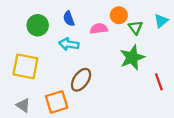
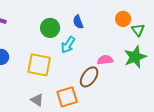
pink semicircle: (99, 29) -> (105, 60), moved
cyan arrow: (69, 44) -> (68, 45), moved, turned -66

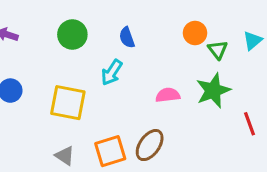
green circle: (50, 28) -> (72, 35), moved
brown ellipse: (89, 77) -> (150, 145), moved

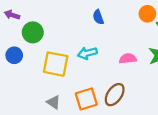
green circle: (72, 35) -> (33, 32), moved
cyan arrow: (112, 72) -> (87, 53), moved, turned 42

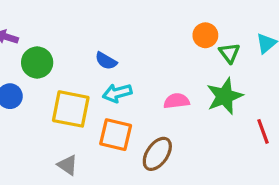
blue semicircle: (98, 17) -> (106, 61), moved, turned -40
orange square: (86, 99) -> (116, 135), moved, turned 30

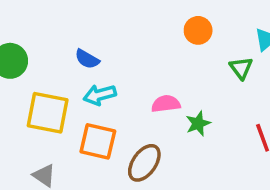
green triangle: (229, 53) -> (241, 68), moved
green star: (225, 96) -> (198, 123), moved, size x0.6

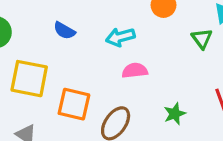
cyan arrow: (100, 95) -> (120, 37), moved
green star: (198, 123) -> (175, 114), moved

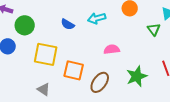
cyan arrow: (120, 37) -> (97, 18), moved
green star: (175, 114) -> (137, 76), size x1.5

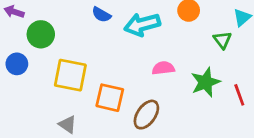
cyan arrow: (97, 18) -> (142, 24), size x1.4
blue semicircle: (68, 24) -> (101, 15), moved
green star: (137, 76) -> (206, 82), moved

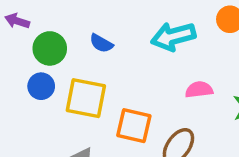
blue semicircle: (101, 15) -> (101, 43), moved
blue circle: (17, 64) -> (41, 86), moved

